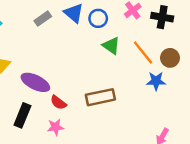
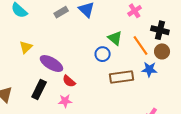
black cross: (162, 17) -> (160, 30), moved
blue circle: (98, 18) -> (103, 54), moved
brown rectangle: (100, 97) -> (122, 77), moved

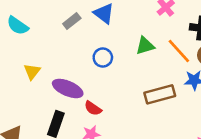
green triangle: (115, 38) -> (145, 46), turned -49
blue circle: (103, 54) -> (103, 58), moved

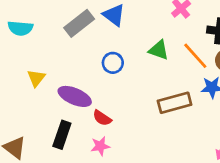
gray rectangle: (72, 21) -> (79, 23), size x1.5
cyan semicircle: (18, 26) -> (20, 28), turned -30
green triangle: (145, 46) -> (159, 50), turned 36

